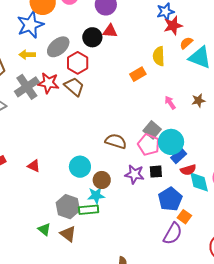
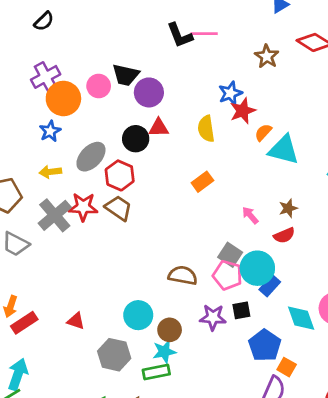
blue star: (30, 25) -> (50, 131), size x0.6
yellow semicircle: (159, 56) -> (206, 129), moved
red semicircle: (188, 170) -> (284, 235), moved
gray hexagon: (68, 207) -> (114, 355), moved

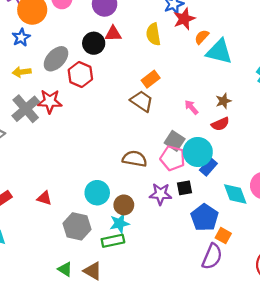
brown trapezoid: (118, 208) -> (142, 101), moved

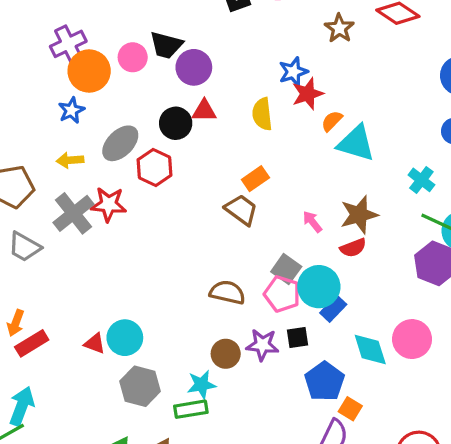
brown star: (223, 101) -> (359, 215), size x1.6
cyan circle: (97, 193) -> (125, 338), moved
brown circle: (124, 205) -> (226, 354), moved

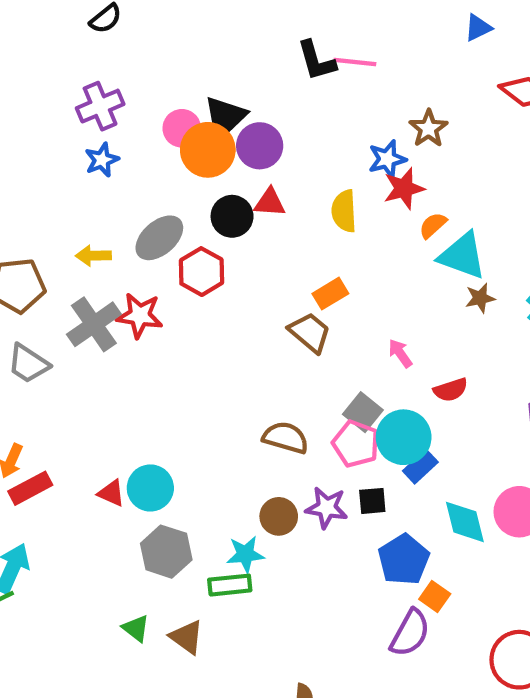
brown star: (339, 28) -> (428, 128), moved
orange circle: (89, 71) -> (208, 150), moved
blue star: (71, 110) -> (102, 160), moved
brown star: (359, 215) -> (480, 298), moved, size x0.6

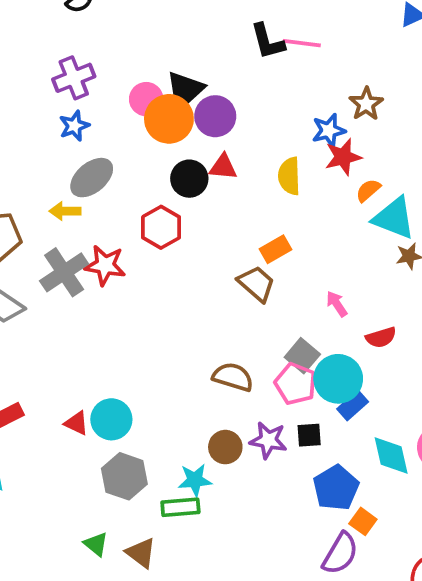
gray ellipse: (159, 238) -> (92, 178), moved

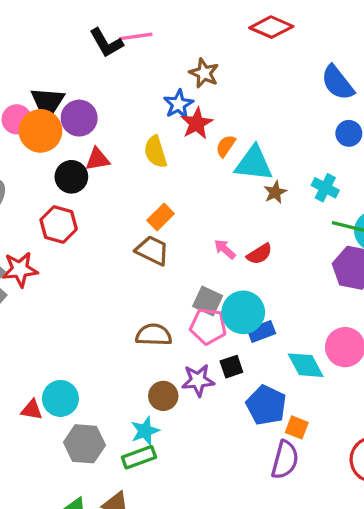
red semicircle: (381, 337) -> (259, 254), moved
blue rectangle: (353, 405) -> (261, 331), turned 36

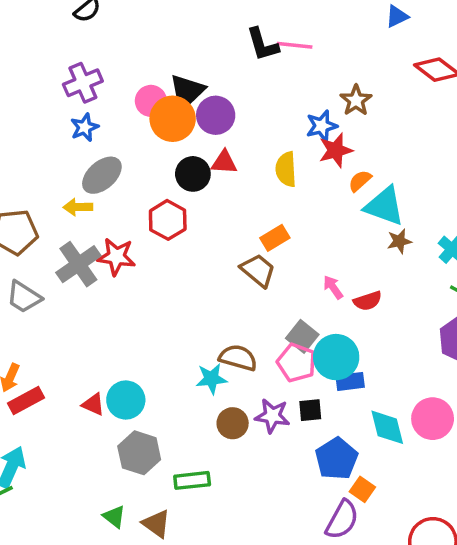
cyan star: (145, 431) -> (211, 379), moved

